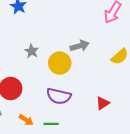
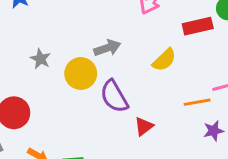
purple semicircle: (59, 96) -> (114, 96), moved, turned 50

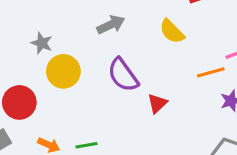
yellow semicircle: (164, 60) -> (172, 31), turned 95
yellow circle: (81, 74) -> (63, 71), moved

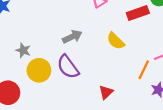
orange line: (211, 72) -> (144, 70), turned -48
purple semicircle: (123, 75) -> (68, 67), moved

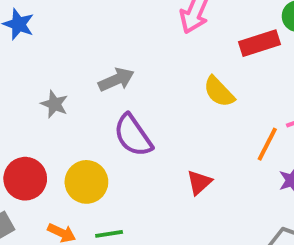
gray arrow: (72, 37) -> (116, 80), moved
yellow circle: (39, 70) -> (86, 182), moved

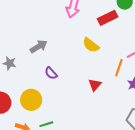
purple semicircle: (133, 135) -> (51, 73), size x0.6
red triangle: (199, 182) -> (95, 85), moved

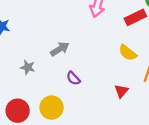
yellow semicircle: (91, 45) -> (128, 53), moved

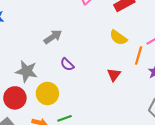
gray star: (28, 67) -> (26, 71), moved, size x1.5

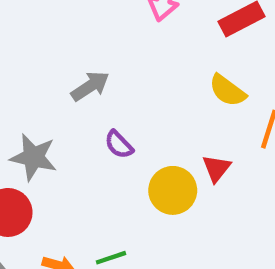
yellow circle: (47, 93) -> (173, 190), moved

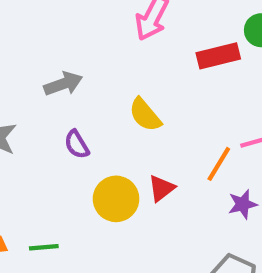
yellow semicircle: (227, 90) -> (145, 115), moved

